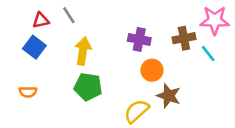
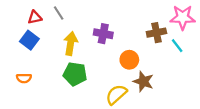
purple cross: (139, 39) -> (103, 34), moved

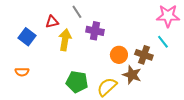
gray line: (59, 13) -> (77, 12), moved
red triangle: (35, 17) -> (52, 22), moved
brown cross: (156, 33) -> (144, 55), moved, turned 30
green pentagon: (75, 74) -> (77, 82), moved

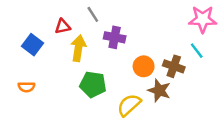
green pentagon: (77, 82) -> (93, 84), moved

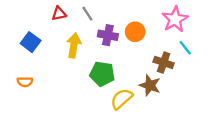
pink star: (203, 19) -> (175, 19), moved, turned -30
red triangle: (63, 26) -> (59, 14), moved
orange circle: (144, 66) -> (135, 32), moved
green pentagon: (93, 84) -> (102, 74), moved

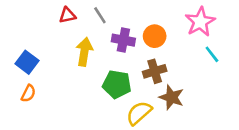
blue square: (31, 42) -> (27, 62), moved
brown cross: (164, 62) -> (155, 71), moved, turned -36
orange semicircle: (25, 82) -> (28, 93), turned -63

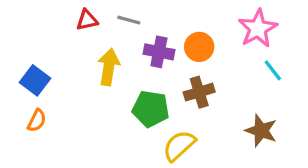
gray line: (100, 15) -> (129, 20), turned -42
brown star: (172, 97) -> (261, 131), moved

